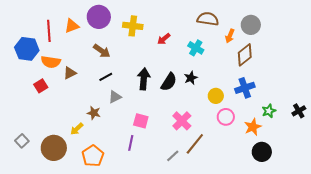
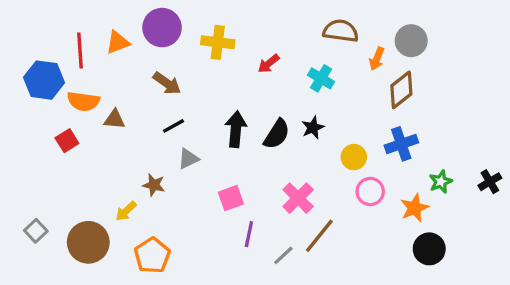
brown triangle: (70, 73) -> (114, 119), turned 32
pink square: (141, 121) -> (231, 198), turned -35
purple line: (131, 143) -> (249, 234), moved

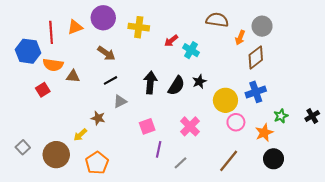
cyan cross: (321, 78) -> (191, 50), moved
yellow circle: (354, 157) -> (225, 100), size x1.5
brown line: (319, 236) -> (229, 161), moved

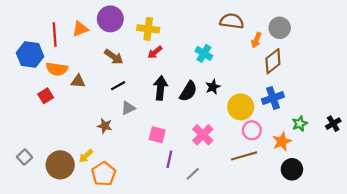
red arrow: (171, 41) -> (155, 52), moved
pink square: (147, 126) -> (157, 135), turned 35
yellow arrow: (80, 135) -> (86, 156), moved
brown line: (229, 161) -> (244, 156), moved, turned 35

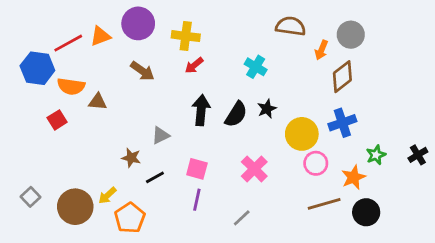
red line: (55, 34) -> (68, 43), turned 65
black line: (118, 86) -> (155, 177), moved
brown line: (244, 156) -> (324, 204), moved
purple line: (169, 159) -> (197, 200), moved

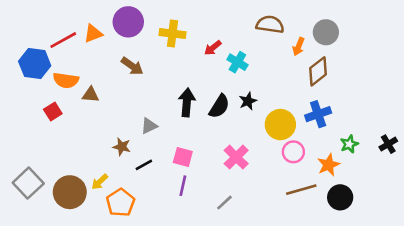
red arrow: (194, 65) -> (213, 48), moved
gray square: (30, 197) -> (28, 183), size x1.6

